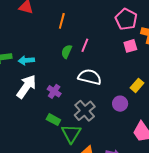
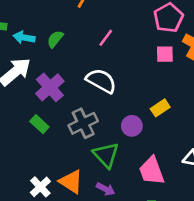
green semicircle: (67, 52) -> (55, 39), moved
purple cross: (54, 91) -> (50, 87), size x1.5
green triangle: (71, 134) -> (106, 155), moved, turned -30

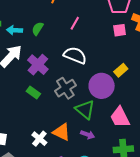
purple circle: (132, 126) -> (102, 86), size x1.6

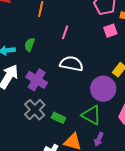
gray cross: (65, 88) -> (35, 110), moved
green rectangle: (33, 93) -> (58, 118), moved
purple arrow: (88, 135) -> (99, 139), turned 104

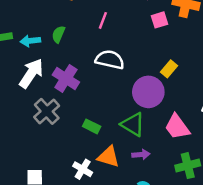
gray cross: (35, 110) -> (47, 111), moved
purple arrow: (99, 139) -> (141, 155), turned -120

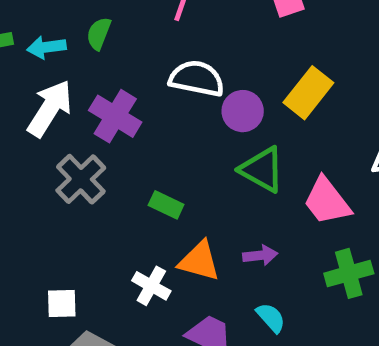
yellow rectangle: (169, 69) -> (308, 93), size x1.5
purple circle: (148, 92) -> (243, 111), moved, size x0.7
green triangle: (133, 124) -> (262, 169), moved

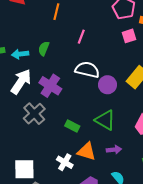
green triangle: (262, 169) -> (105, 120), moved
white square: (62, 304) -> (24, 169), size x1.5

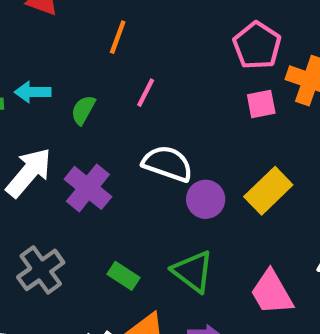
pink line: (81, 37) -> (146, 93), moved
cyan arrow: (20, 54) -> (33, 92), moved
gray cross: (34, 114) -> (41, 270), moved

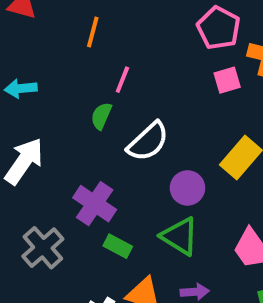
green semicircle: (83, 110) -> (101, 116), moved
white semicircle: (168, 164) -> (148, 142), turned 123
purple cross: (88, 188) -> (95, 204), moved
purple circle: (206, 199) -> (187, 188), moved

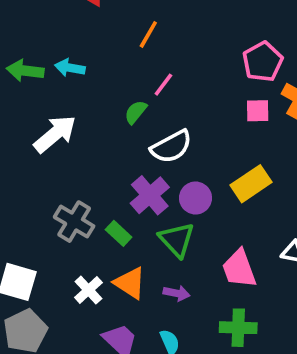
purple cross: (95, 204) -> (150, 195), moved
gray cross: (43, 248) -> (74, 222), moved, turned -33

